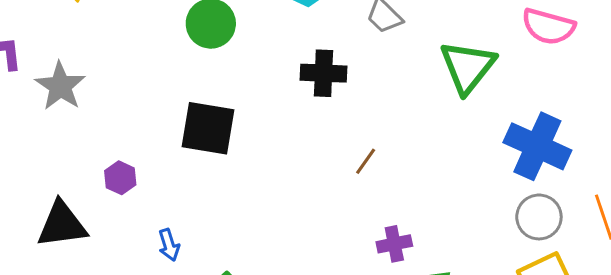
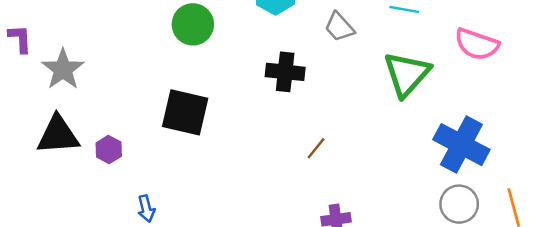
black triangle: (62, 225) -> (58, 135), moved

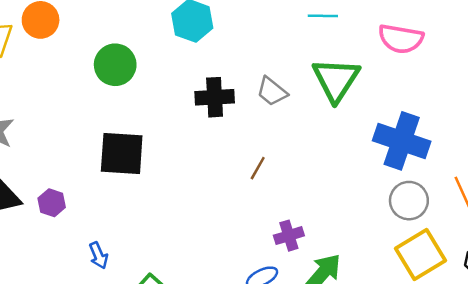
gray trapezoid: (339, 27) -> (272, 91), moved

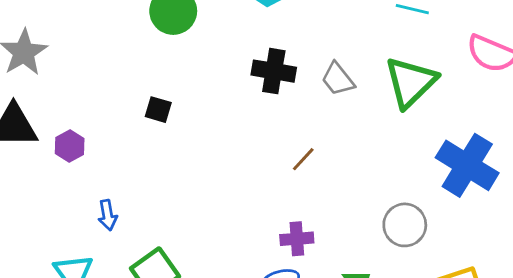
black square: (122, 154) -> (158, 110), size x0.5
gray circle: (409, 201) -> (405, 225), moved
purple cross: (289, 236) -> (297, 239), moved

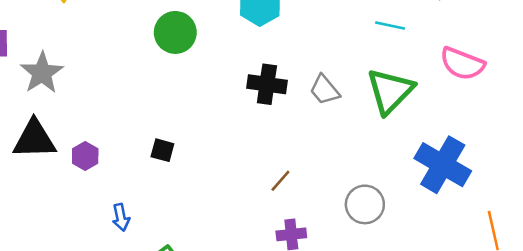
black square: (158, 110) -> (162, 150), moved
brown line: (303, 159) -> (280, 181), moved
gray circle: (405, 225) -> (365, 204), moved

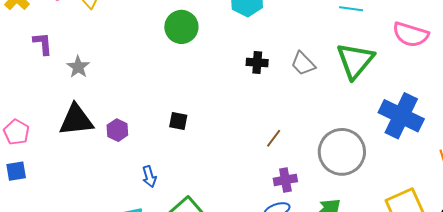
gray star: (42, 73) -> (78, 67), size x0.7
black cross: (267, 84) -> (257, 62), size x0.7
gray circle: (365, 204) -> (342, 152), size x1.5

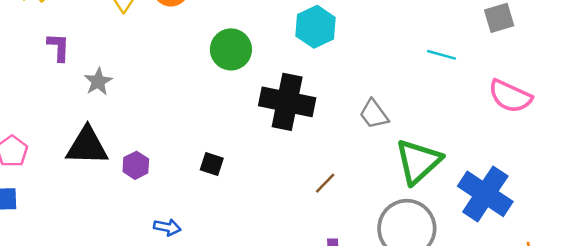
green triangle: (355, 61) -> (418, 161), moved
black cross: (257, 62) -> (287, 102), moved, size x2.0
brown line: (274, 138) -> (325, 183), moved
blue arrow: (149, 177) -> (167, 227), turned -70

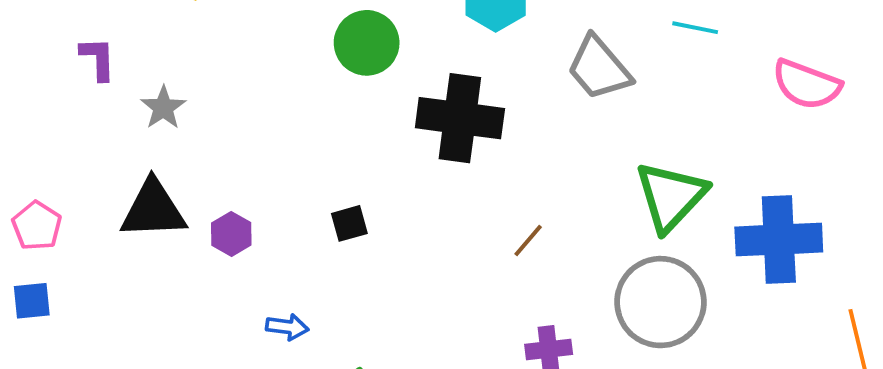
gray trapezoid: (374, 114) -> (599, 68), moved, size x1.4
black square: (212, 164) -> (349, 223), turned -30
blue cross: (485, 194) -> (779, 240), turned -32

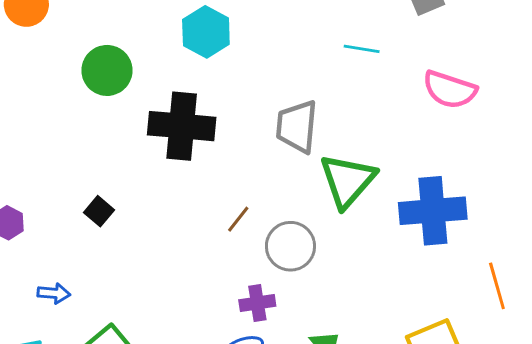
gray trapezoid: (599, 68) -> (297, 126), moved, turned 48
black square: (349, 223) -> (99, 211), turned -32
gray circle: (660, 302) -> (290, 246), moved, size x0.7

